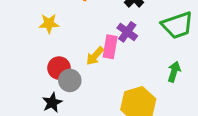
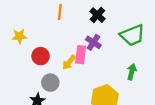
yellow star: (49, 24) -> (19, 36), moved
red circle: (59, 68) -> (41, 56), moved

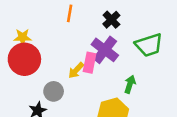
purple cross: (93, 42) -> (105, 50), size x1.5
red circle: (41, 56) -> (24, 59), moved, size x1.6
green arrow: (132, 72) -> (130, 84), moved

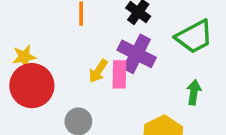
yellow arrow: (76, 70) -> (98, 71), moved
green arrow: (130, 84) -> (194, 92), moved

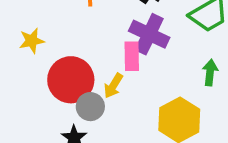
yellow arrow: (98, 71) -> (113, 86), moved
red circle: (32, 86) -> (71, 80), moved

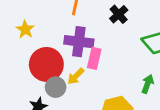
purple cross: (149, 34) -> (79, 42), moved, turned -32
yellow star: (32, 41) -> (25, 29), turned 30

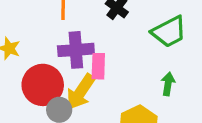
yellow arrow: (76, 76) -> (81, 92), size x1.6

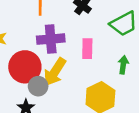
pink rectangle: (98, 66) -> (87, 49), moved

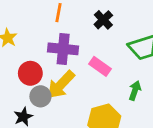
pink rectangle: (87, 49) -> (100, 66), turned -66
red circle: (25, 67) -> (30, 73), size x0.7

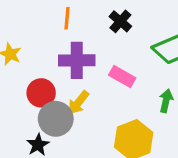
yellow arrow: (61, 85) -> (78, 103), size x0.7
gray circle: (40, 96) -> (56, 119), size x1.4

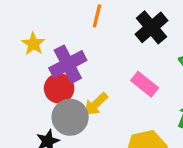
black cross: (120, 21) -> (151, 27), size x1.4
purple cross: (77, 60) -> (68, 64), moved, turned -36

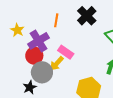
orange line: (97, 16) -> (56, 20), moved
pink rectangle: (145, 84) -> (66, 52), moved

